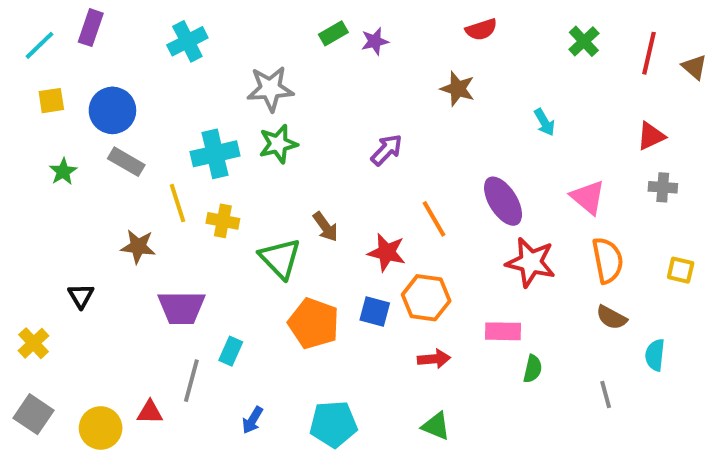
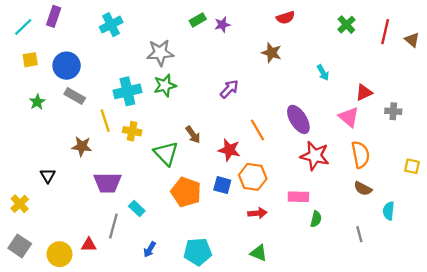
red triangle: (651, 136) -> (364, 93), moved
yellow square: (681, 270) -> (412, 166), moved
cyan rectangle: (231, 351) -> (137, 208), turned -70

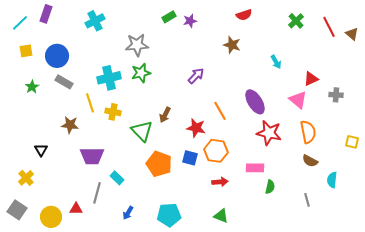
red line: (385, 32) -> (329, 27), turned -40
brown arrow: (193, 135) -> (165, 115), turned 63
yellow cross: (20, 204) -> (26, 178), moved

